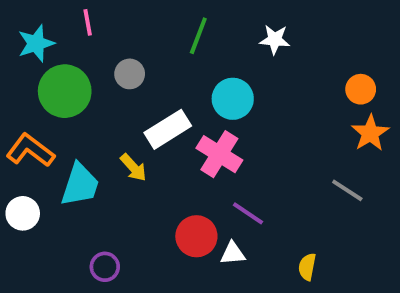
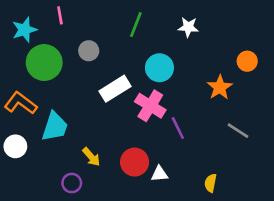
orange star: (370, 133) -> (220, 87), moved
yellow arrow: (133, 168) -> (91, 157), moved
purple line: (248, 213) -> (178, 128), moved, turned 30

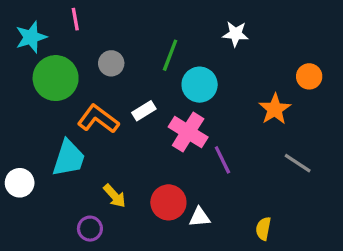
green line: (136, 25) -> (170, 55), moved
white rectangle: (115, 89) -> (144, 111), size x0.6
orange L-shape: (21, 103) -> (98, 119), moved

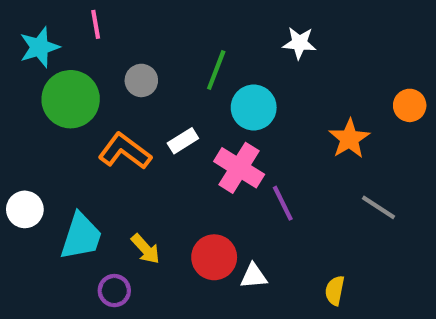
orange circle: (309, 76) -> (410, 105), moved
cyan trapezoid: (69, 158) -> (81, 236), moved
white circle: (20, 183) -> (25, 209), moved

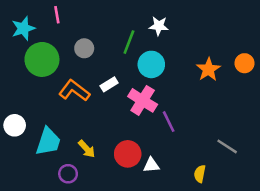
white star: (299, 43) -> (159, 26), moved
orange star: (349, 139) -> (208, 69), moved
gray line: (378, 207) -> (227, 146), moved

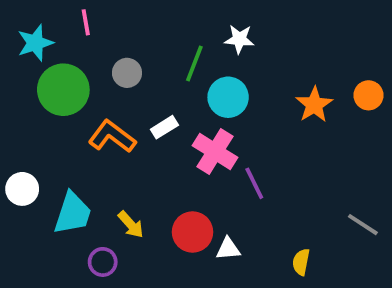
gray line: (227, 146) -> (363, 225), moved

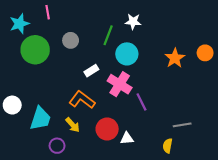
orange L-shape: (112, 137) -> (82, 100), moved
gray line: (363, 225) -> (182, 125), moved, turned -42

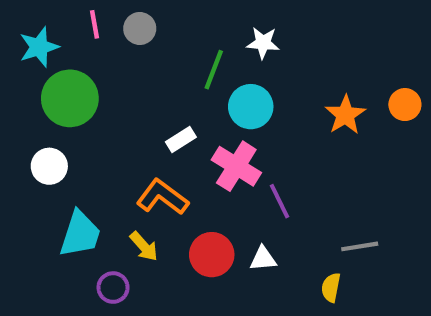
gray circle: (71, 40) -> (140, 28), moved
white circle: (12, 105) -> (49, 166), moved
white triangle: (127, 138) -> (263, 259), moved

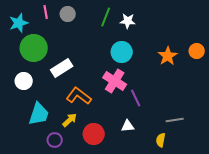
green line: (214, 70) -> (106, 17), moved
white rectangle: (181, 139) -> (62, 68), moved, size x1.5
yellow arrow: (144, 246) -> (70, 120), turned -91
red circle: (212, 255) -> (94, 134), moved

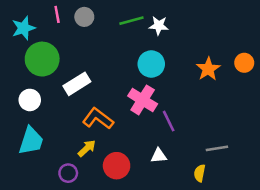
green line: (106, 17) -> (131, 21), turned 54
cyan trapezoid: (39, 114) -> (31, 141), moved

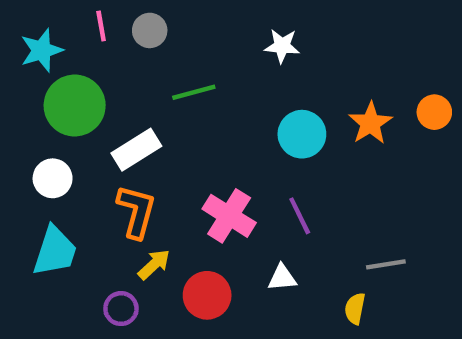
green line: (131, 21) -> (194, 92), moved
cyan circle: (151, 64) -> (302, 134), moved
pink cross: (143, 100) -> (229, 216), moved
orange L-shape: (98, 119) -> (136, 211), moved, turned 68

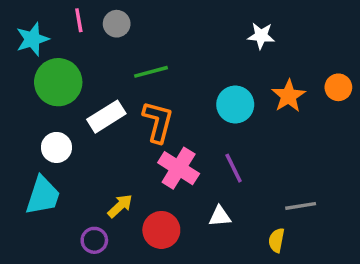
white star: (282, 46) -> (261, 36), moved
white circle: (53, 178) -> (56, 147), moved
orange L-shape: (136, 211) -> (158, 122), moved

